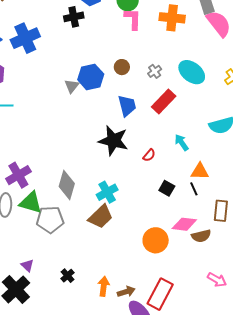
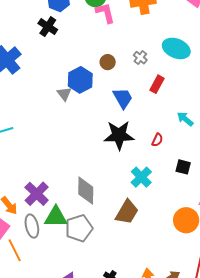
black cross: (74, 17) -> (48, 27), turned -30
red rectangle: (164, 101) -> (157, 84), size x0.7
cyan cross: (107, 192) -> (141, 177), moved

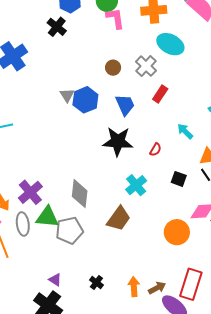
cyan ellipse: (176, 48) -> (170, 44), moved
gray cross: (140, 58) -> (146, 66), size x1.5
blue hexagon: (80, 80) -> (85, 100), moved

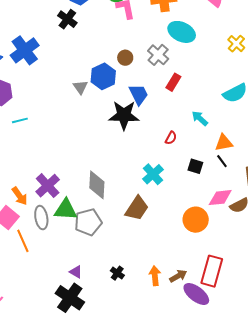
blue hexagon: (85, 100) -> (103, 76), moved
black star: (118, 141) -> (124, 115), moved

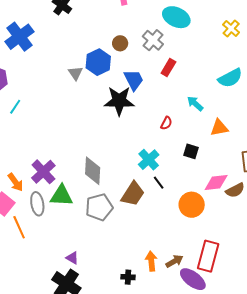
cyan line: (20, 120) -> (15, 107), turned -42
black line: (222, 161) -> (159, 183), moved
gray pentagon: (88, 222) -> (99, 207), moved
black cross: (117, 273) -> (128, 277), moved, turned -32

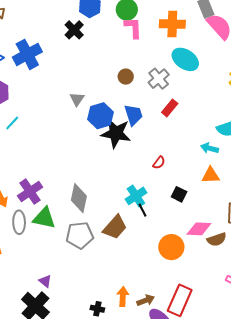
blue hexagon: (98, 62) -> (100, 116), moved
cyan arrow: (195, 103) -> (209, 148), moved, turned -36
black line: (159, 183) -> (143, 210), moved

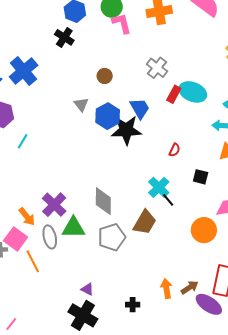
cyan ellipse: (185, 59) -> (193, 92), moved
brown circle: (126, 77) -> (105, 76), moved
black cross: (97, 309) -> (133, 305), moved

